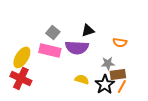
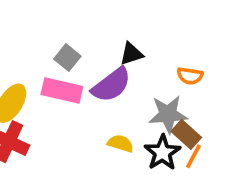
purple semicircle: (77, 47) -> (111, 85), turned -40
gray star: (108, 63) -> (168, 114), size x1.5
brown rectangle: (118, 74) -> (186, 134), turned 49

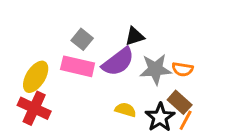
orange semicircle: (190, 76) -> (183, 69), moved
gray star: (168, 114) -> (156, 69), moved

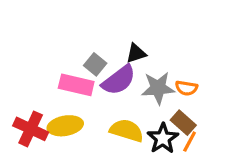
gray square: (82, 39) -> (95, 64), moved
yellow ellipse: (36, 77) -> (65, 126), moved, turned 48
yellow semicircle: (126, 110) -> (127, 130), size x1.5

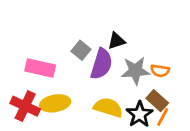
purple semicircle: (119, 80) -> (101, 64), turned -36
pink rectangle: (76, 85) -> (40, 68), moved

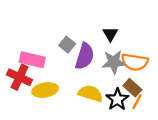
black triangle: (116, 41) -> (110, 34), moved, turned -42
orange semicircle: (160, 71) -> (135, 62), size x1.6
red cross: (25, 106) -> (19, 77), moved

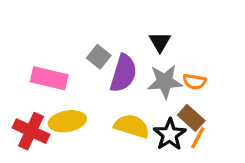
orange semicircle: (135, 62) -> (194, 82), size x0.6
red cross: (19, 77) -> (31, 131), moved

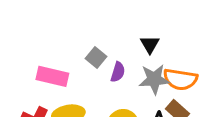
purple semicircle: (123, 73) -> (118, 72), size x0.6
orange semicircle: (194, 82) -> (180, 79), size x1.6

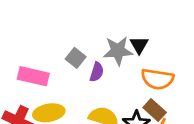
black triangle: (150, 44) -> (139, 45), moved
gray star: (154, 79) -> (118, 51), moved

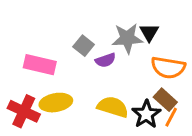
purple semicircle: (97, 72) -> (105, 60), turned 54

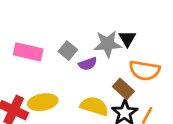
pink rectangle: (40, 65) -> (28, 52), moved
brown rectangle: (165, 100) -> (123, 89), moved

